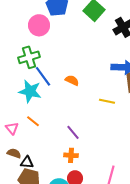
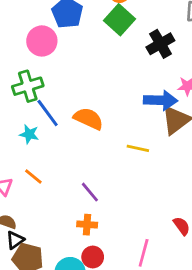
orange semicircle: (72, 80) -> (88, 119), size x1.5
cyan star: (30, 91) -> (29, 134), size x0.6
black triangle: (27, 162) -> (15, 240), moved, turned -40

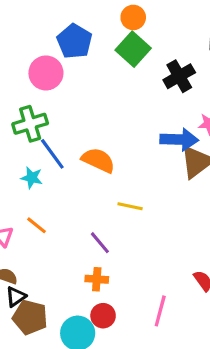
yellow line: (138, 148) -> (130, 206), moved

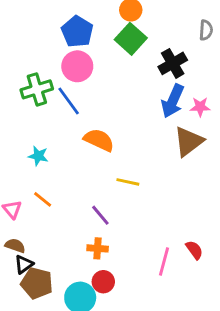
pink circle: (46, 73) -> (77, 66), moved
green cross: (30, 124) -> (37, 89), moved
blue arrow: (179, 140) -> (173, 101), moved, turned 112
blue line: (52, 154) -> (69, 101), moved
pink line: (160, 311) -> (164, 261), moved

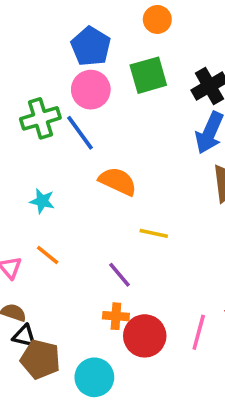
green square: (131, 39) -> (148, 75), moved, turned 32
black triangle: (24, 264) -> (24, 336), turned 48
red circle: (103, 282) -> (145, 336), moved, size x1.5

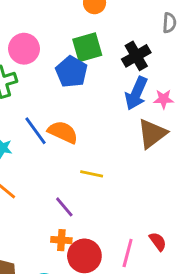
blue pentagon: (91, 46) -> (71, 72), moved
pink circle: (91, 90) -> (24, 49), moved
blue line: (80, 133) -> (36, 131), moved

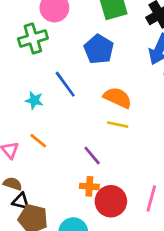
blue pentagon: (71, 72) -> (99, 49), moved
orange semicircle: (63, 132) -> (118, 98), moved

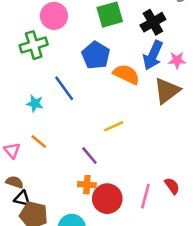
orange semicircle: (118, 98) -> (126, 74), moved
yellow line: (118, 125) -> (114, 126), turned -36

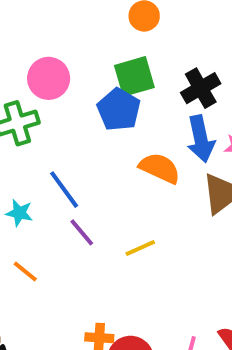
blue pentagon: (96, 55) -> (119, 110), moved
blue arrow: (153, 55) -> (201, 139), turned -36
purple line: (89, 155) -> (82, 232), moved

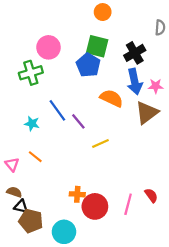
green square: (134, 76) -> (97, 46), turned 30
purple line: (82, 232) -> (78, 121), moved

